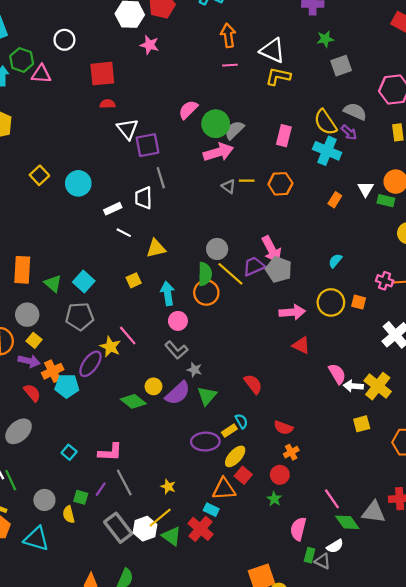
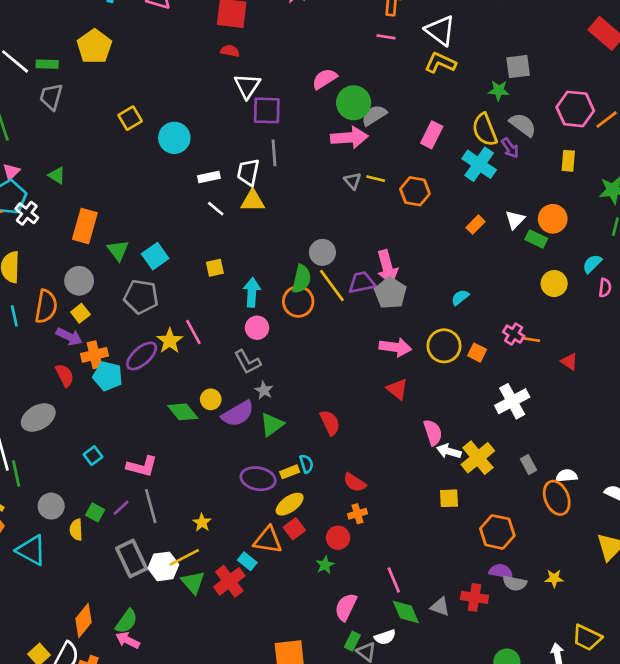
green star: (325, 39) -> (499, 90), moved
yellow triangle: (156, 248) -> (253, 201), moved
gray triangle: (374, 512) -> (440, 607), size x0.7

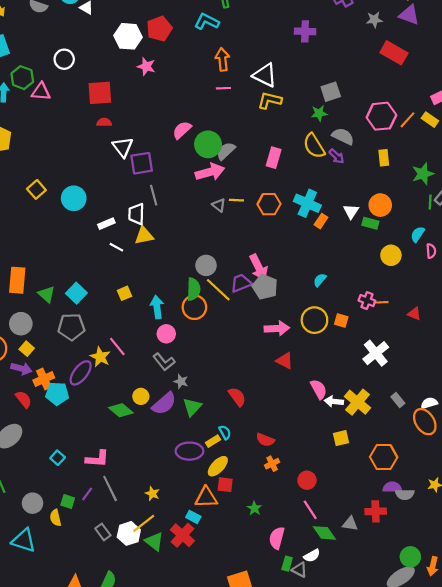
cyan cross: (479, 164) -> (307, 203), moved
red square: (294, 529) -> (225, 485), turned -35
red circle: (338, 538) -> (307, 480), moved
gray rectangle: (132, 558) -> (103, 532), size x0.6

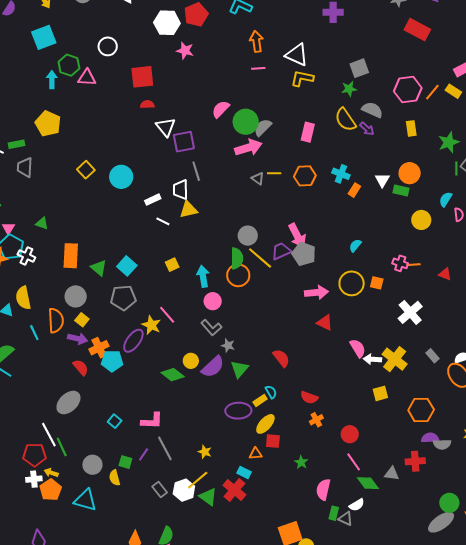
cyan cross: (307, 203) -> (341, 174), size x0.7
orange triangle: (206, 497) -> (256, 454), size x0.6

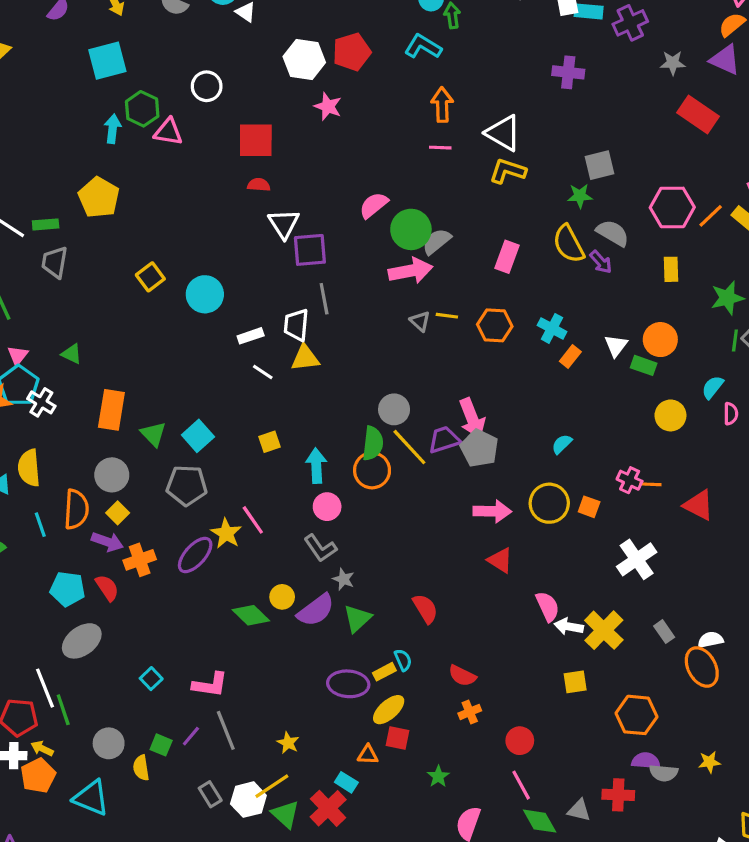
red triangle: (445, 274) -> (699, 505), size x1.5
cyan pentagon: (112, 361) -> (68, 589), moved

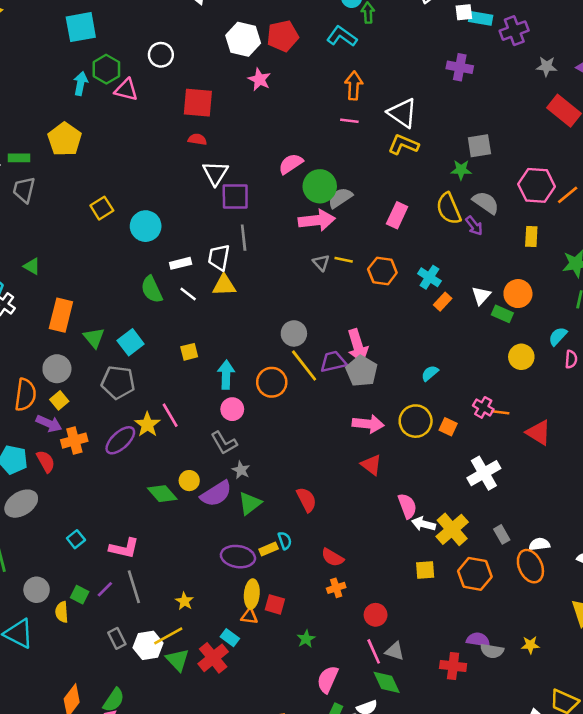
green semicircle: (373, 443) -> (152, 289), moved, turned 144
yellow ellipse: (389, 710) -> (252, 594), moved, turned -48
orange hexagon: (637, 715) -> (475, 574), moved
gray triangle: (579, 810) -> (395, 651), moved

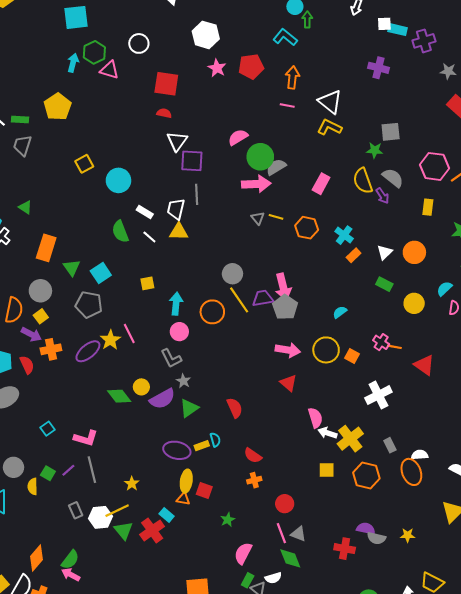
red pentagon: (283, 36) -> (251, 66), moved
white rectangle: (181, 263) -> (145, 212), turned 42
green rectangle: (502, 314) -> (384, 284), moved

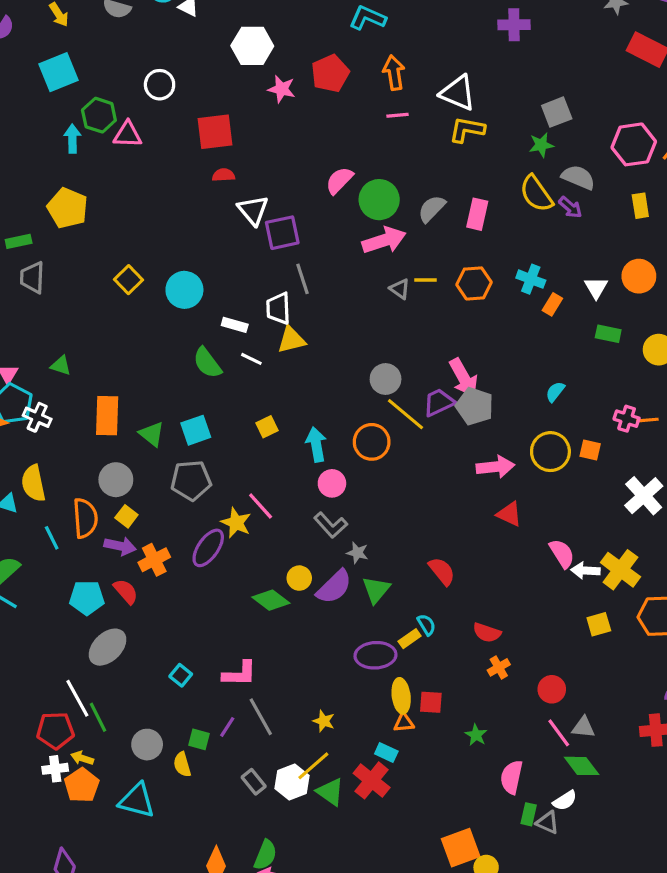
gray semicircle: (276, 167) -> (432, 209), moved
cyan square: (101, 273) -> (196, 430), turned 30

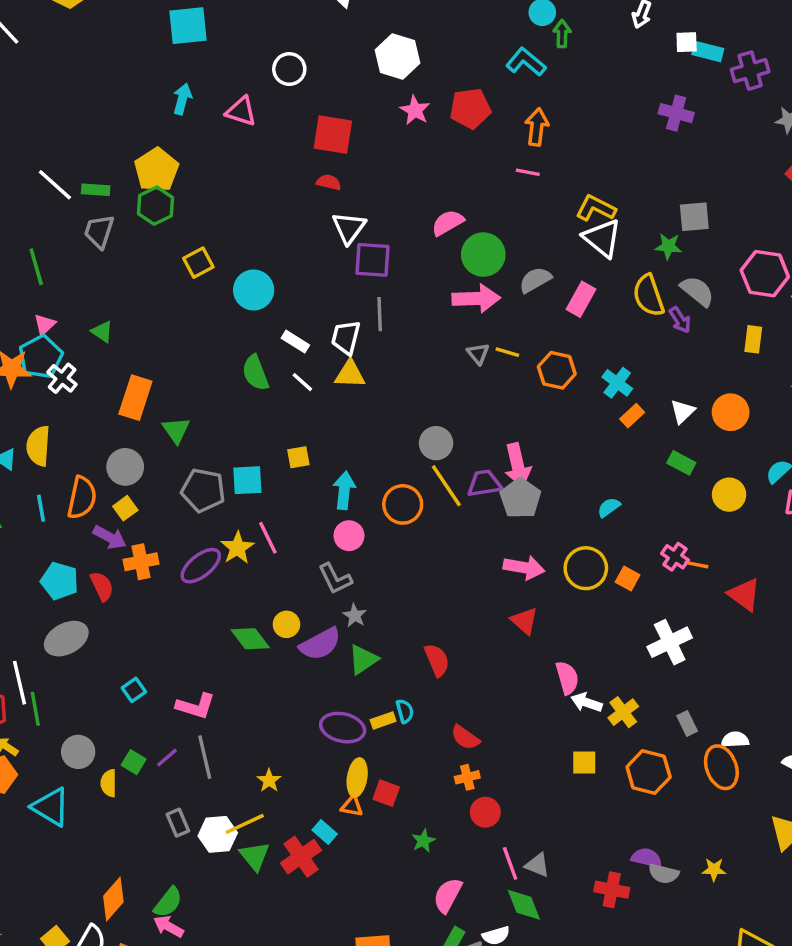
white triangle: (458, 93) -> (602, 238), moved
green hexagon: (99, 115) -> (156, 206), moved
cyan square: (196, 430) -> (247, 480), moved
yellow cross: (620, 570) -> (623, 712), size x0.7
red circle: (552, 689) -> (485, 812), moved

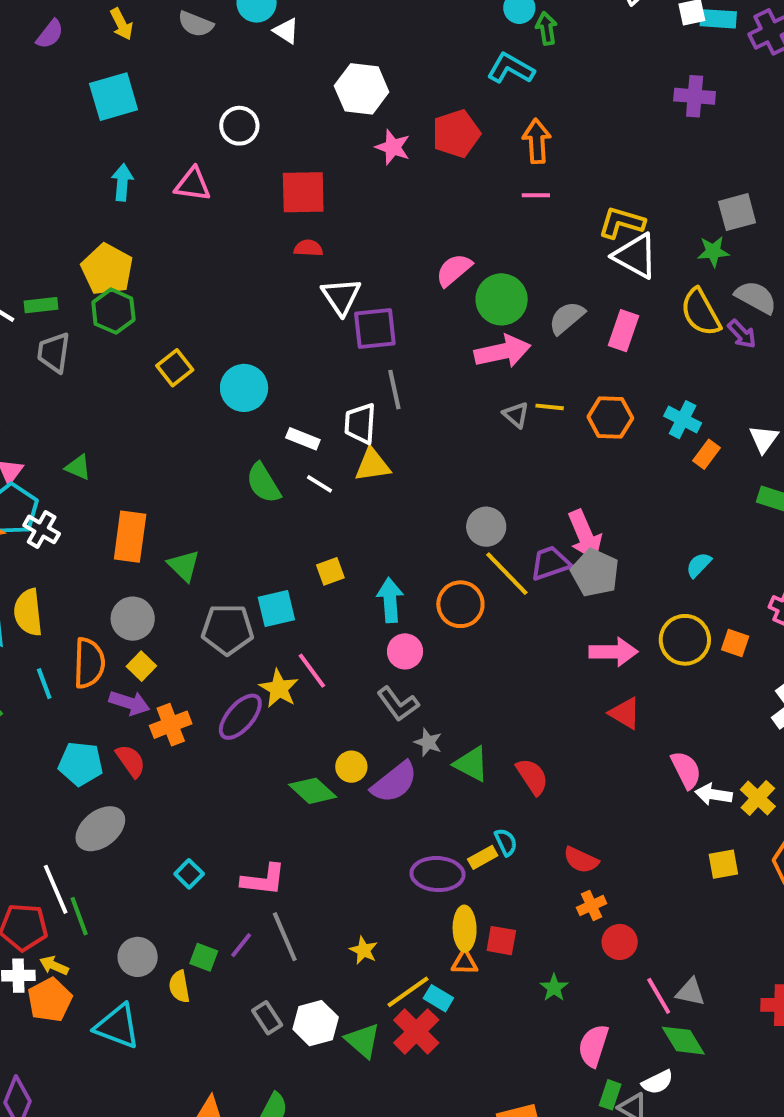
green triangle: (363, 660) -> (471, 764), moved, turned -48
yellow line: (245, 824) -> (408, 992), moved

